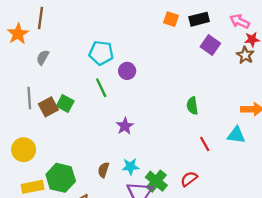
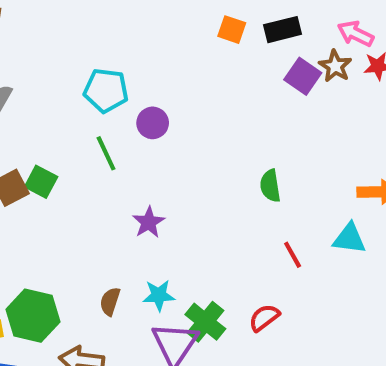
brown star: (245, 55) -> (335, 66), moved

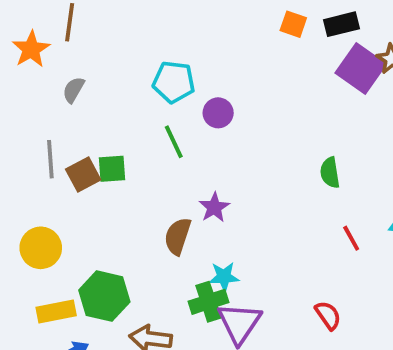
purple square: (303, 76) -> (361, 69), size x1.4
green square: (41, 182) -> (112, 169), turned -32
brown semicircle: (110, 301) -> (178, 236), moved, size x1.4
red semicircle: (264, 318) -> (328, 315), moved, turned 92
green cross: (205, 322) -> (208, 302), moved, turned 33

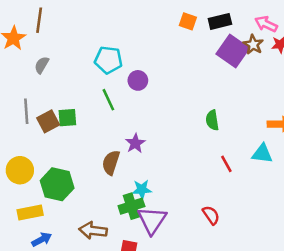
green hexagon: (104, 296) -> (57, 184), moved

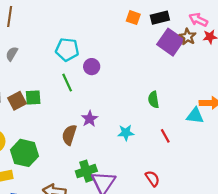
cyan triangle: (262, 154) -> (195, 116), moved
cyan star: (142, 189) -> (126, 133), moved

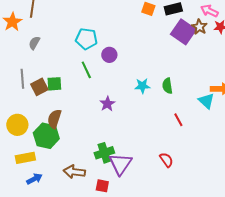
cyan triangle: (195, 116) -> (206, 101), turned 36
cyan star: (126, 133) -> (142, 86), moved
brown semicircle: (69, 135) -> (54, 119), moved

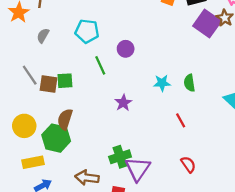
cyan pentagon: (86, 39) -> (87, 31), moved
gray line: (22, 79) -> (30, 75), turned -30
brown square: (39, 87) -> (48, 84), turned 36
red line: (178, 120) -> (181, 120), moved

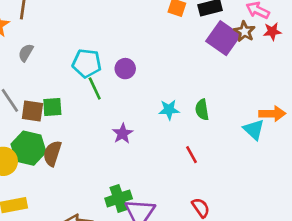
cyan pentagon: (87, 31) -> (87, 63), moved
green hexagon: (56, 138) -> (28, 148), moved

